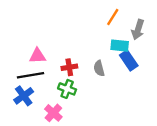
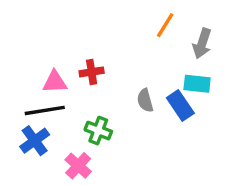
cyan rectangle: (120, 46) -> (197, 84), moved
blue rectangle: (129, 60) -> (180, 105), moved
red cross: (69, 67) -> (92, 72), moved

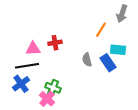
orange line: (165, 25) -> (101, 30), moved
gray arrow: (202, 44) -> (122, 14), moved
green cross: (98, 131) -> (53, 88), moved

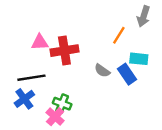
red cross: (55, 43) -> (64, 51), size x1.6
pink triangle: (33, 49) -> (40, 42), moved
gray semicircle: (87, 60) -> (102, 71), turned -40

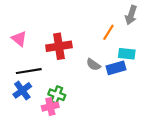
pink triangle: (40, 42) -> (19, 39), moved, turned 42
blue rectangle: (127, 74) -> (116, 68), turned -72
pink cross: (55, 117) -> (50, 107), turned 35

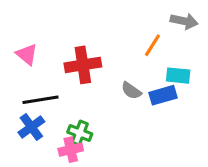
gray arrow: (131, 15) -> (184, 21), turned -96

